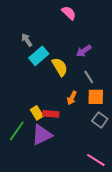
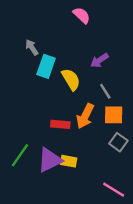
cyan rectangle: (39, 56) -> (46, 66), turned -30
orange arrow: (72, 98) -> (85, 116), size x1.5
yellow rectangle: (37, 113) -> (69, 161), moved, turned -48
red rectangle: (51, 114) -> (60, 124), moved

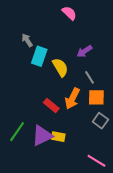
red rectangle: (60, 124) -> (51, 106), turned 35

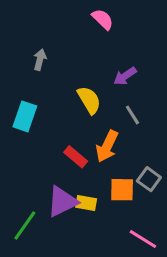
gray arrow: (27, 40) -> (40, 60), turned 48
cyan rectangle: (39, 56) -> (25, 116), moved
orange square: (96, 97) -> (122, 190), moved
green line: (17, 132) -> (25, 225), moved

